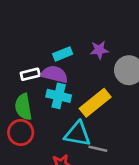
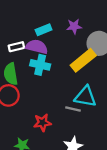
yellow rectangle: (95, 103) -> (83, 60), moved
cyan triangle: (78, 134) -> (85, 97), moved

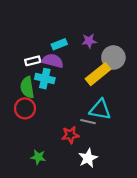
cyan cross: (40, 65) -> (45, 79), moved
red star: (42, 123) -> (70, 135), moved

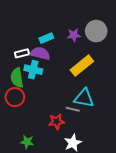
gray circle: (113, 58) -> (96, 31), moved

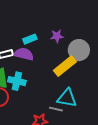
gray circle: (96, 31) -> (79, 50), moved
cyan cross: (33, 70) -> (17, 81), moved

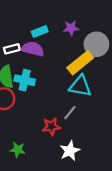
cyan triangle: (67, 98) -> (80, 86), moved
gray line: (56, 109) -> (70, 113), turned -64

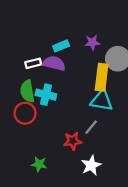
yellow rectangle: (80, 63) -> (102, 77), turned -44

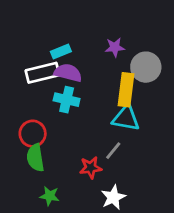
cyan rectangle: (61, 46) -> (61, 52), moved
white rectangle: (33, 63) -> (42, 73), size x1.6
green semicircle: (27, 91) -> (35, 158), moved
cyan cross: (46, 95) -> (67, 100), moved

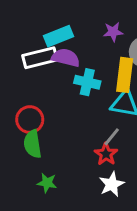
cyan rectangle: (61, 52) -> (58, 36), size x1.4
cyan cross: (67, 100) -> (87, 82), moved
red star: (91, 168) -> (106, 154), moved, turned -30

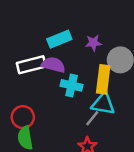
cyan rectangle: (58, 36) -> (59, 39), moved
gray line: (112, 137) -> (92, 118), moved

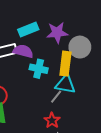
purple star: (93, 43) -> (57, 33), size x1.5

